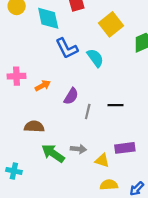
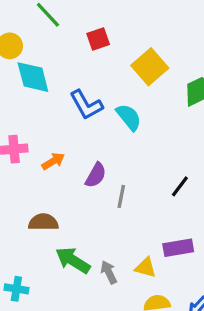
cyan diamond: (48, 18) -> (33, 77), moved
black line: (115, 105) -> (180, 186), moved, turned -49
gray arrow: (78, 149) -> (109, 272), moved, turned -119

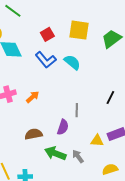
red square: (98, 39) -> (47, 34), moved
yellow square: (150, 67) -> (79, 30), turned -30
purple semicircle: (96, 175) -> (63, 127), moved
yellow triangle: (146, 268) -> (97, 141), moved

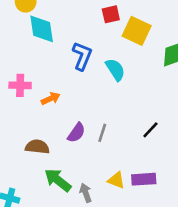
red square: (47, 34) -> (111, 14), moved
blue L-shape: (46, 60) -> (82, 56), turned -135
purple semicircle: (63, 127) -> (76, 133), moved

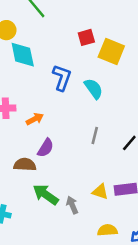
purple semicircle: (76, 133) -> (46, 148), moved
gray line: (102, 133) -> (95, 135), moved

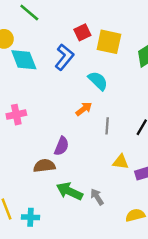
blue L-shape: (62, 78) -> (64, 57), moved, turned 30
orange arrow: (35, 119) -> (84, 109), moved
yellow triangle: (100, 192) -> (121, 162), moved

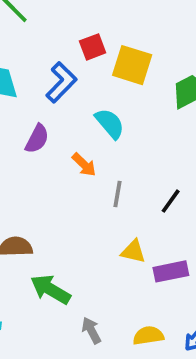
orange arrow: (84, 109) -> (84, 165), turned 77
purple semicircle: (62, 146) -> (37, 139), moved
gray arrow: (97, 197) -> (91, 330), moved

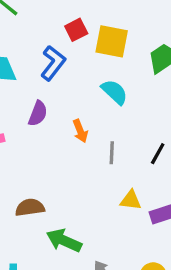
cyan semicircle: (110, 123) -> (115, 92), moved
orange arrow: (84, 165) -> (80, 131), turned 30

